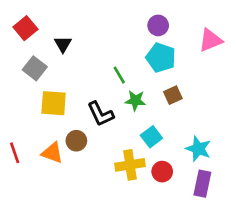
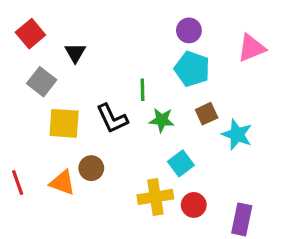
green line: (119, 75) -> (143, 90), turned 30
black L-shape: (100, 114) -> (112, 119), moved
cyan star: (198, 149) -> (237, 135), moved

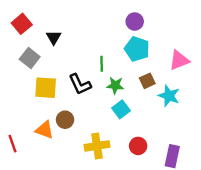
pink triangle: (251, 48) -> (179, 60), moved
cyan square: (181, 163) -> (121, 109), moved
red line: (18, 183) -> (13, 144), moved
yellow cross: (155, 197) -> (97, 146), moved

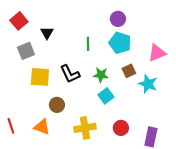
gray square: (30, 58) -> (26, 51), turned 30
green line: (102, 64) -> (88, 44), moved
orange triangle: (45, 130) -> (42, 127), moved

